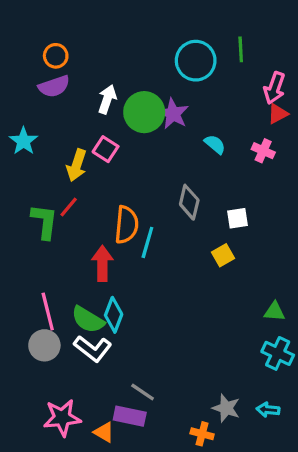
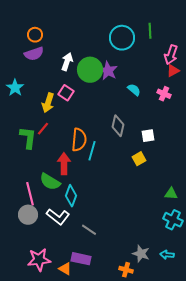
green semicircle: (88, 320) -> (50, 182), moved
gray line: (143, 392) -> (89, 230), moved

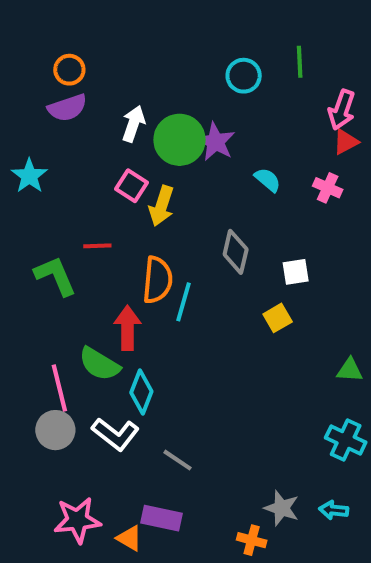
cyan circle: (122, 38) -> (244, 76), size x0.7
yellow arrow: (48, 103) -> (161, 206), moved
red line: (43, 129) -> (97, 246), moved, turned 48
green L-shape: (28, 138) -> (55, 276), turned -30
green triangle: (171, 194) -> (350, 370), moved

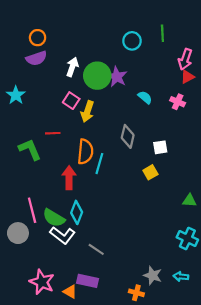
green semicircle: (99, 364) -> (54, 218), moved
gray circle: (55, 430) -> (18, 233), moved
pink star: (77, 520) -> (42, 282), turned 30

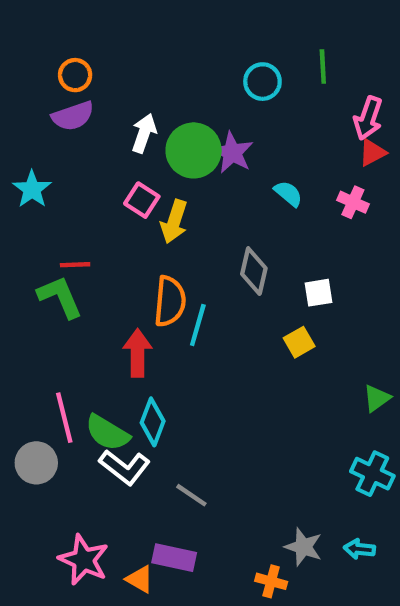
red line: (53, 133) -> (75, 265), moved
green triangle: (190, 200) -> (377, 398), turned -40

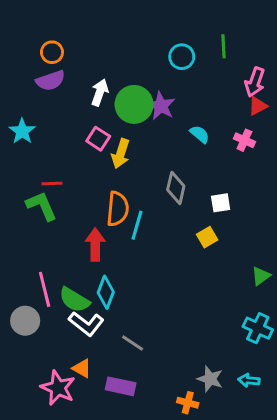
orange triangle: (140, 579) -> (82, 368), moved

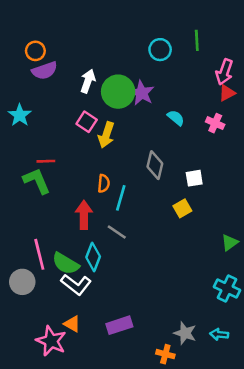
orange circle: (52, 52) -> (35, 51), moved
orange semicircle: (118, 209) -> (104, 183), size x0.6
gray line: (133, 343) -> (117, 232), moved
purple rectangle: (121, 386) -> (119, 325), moved, turned -30

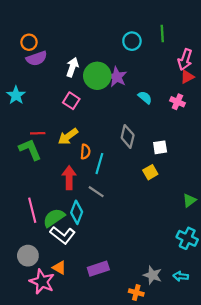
yellow arrow: (106, 135) -> (68, 136), moved, turned 36
green semicircle: (66, 264) -> (54, 218), turned 115
gray circle: (22, 282) -> (28, 256), moved

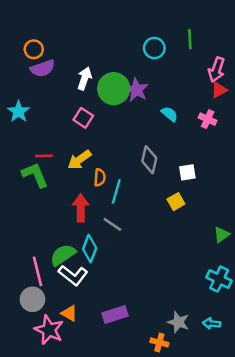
pink line: (32, 210) -> (38, 271), moved

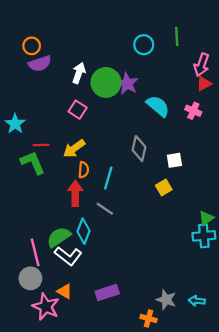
cyan star: (19, 111) -> (15, 124), moved
cyan semicircle: (170, 114) -> (158, 106), size x1.5
orange semicircle: (100, 177) -> (84, 170), moved
cyan cross: (219, 279) -> (204, 236), moved, turned -30

